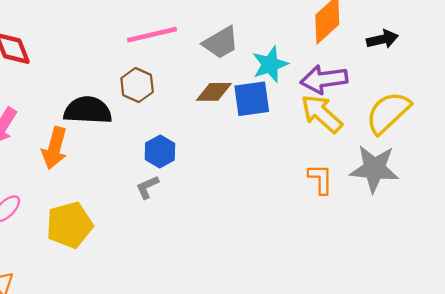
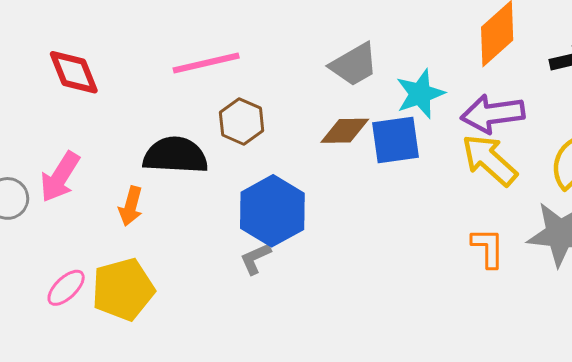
pink line: (152, 35) -> (206, 63), moved
orange arrow: (55, 148) -> (131, 206), size x0.7
blue hexagon: (160, 152) -> (272, 211), size x1.6
yellow pentagon: (69, 225) -> (123, 289), moved

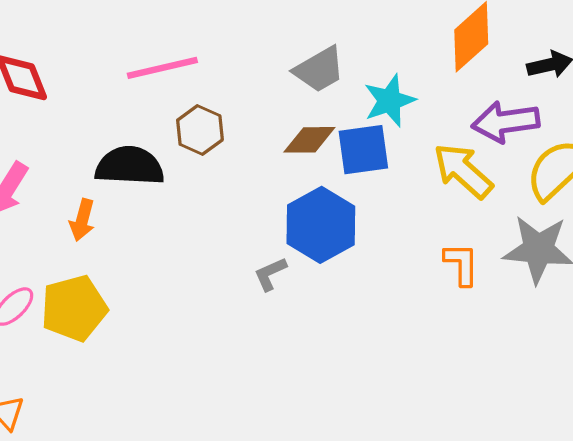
purple arrow: (493, 114) -> (506, 122), moved
blue hexagon: (272, 211) -> (321, 225), moved
gray L-shape: (255, 259) -> (270, 274), moved

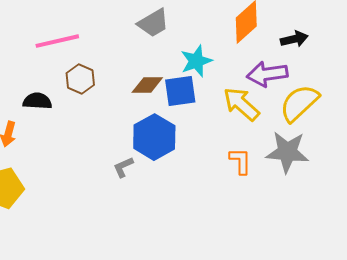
gray trapezoid: (319, 70) -> (153, 23), moved
black semicircle: (130, 166) -> (37, 101), size x0.7

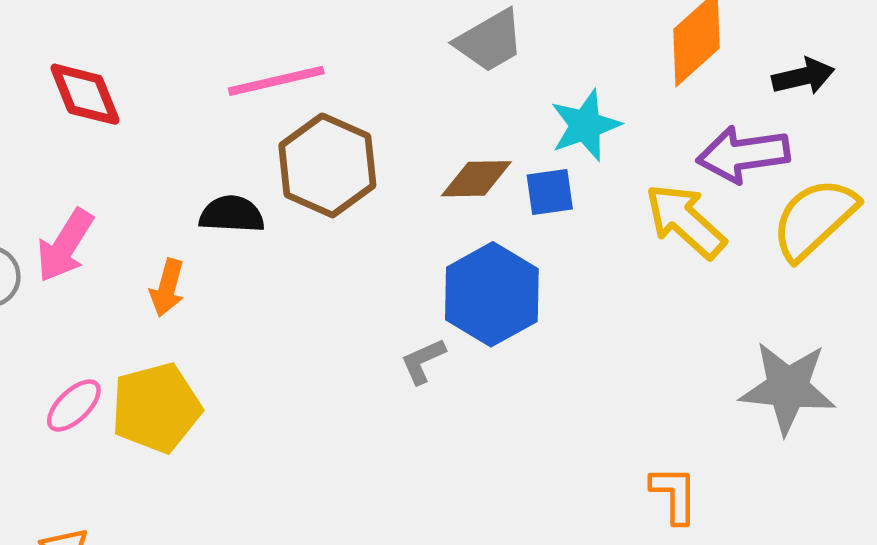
brown hexagon: (80, 79) -> (327, 165), size x1.5
blue square: (180, 91) -> (550, 192), size x0.7
gray star: (287, 152) -> (788, 388), moved
orange L-shape: (240, 161) -> (674, 494), moved

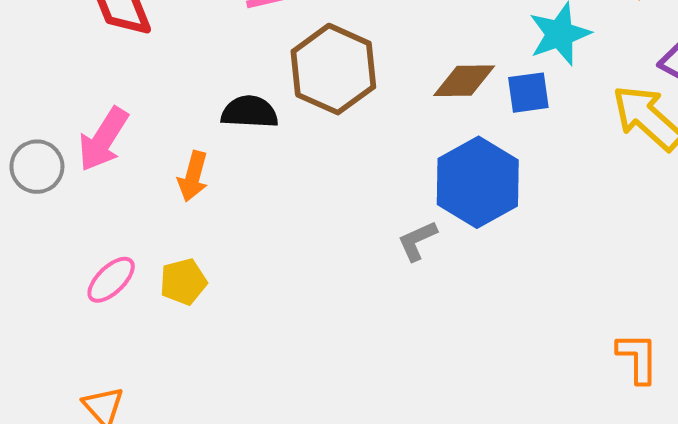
yellow pentagon: (156, 408) -> (183, 282), size x0.6

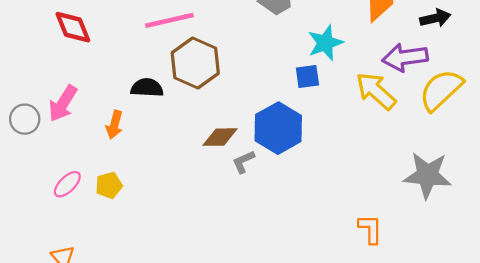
brown diamond: (464, 81) -> (220, 137), moved

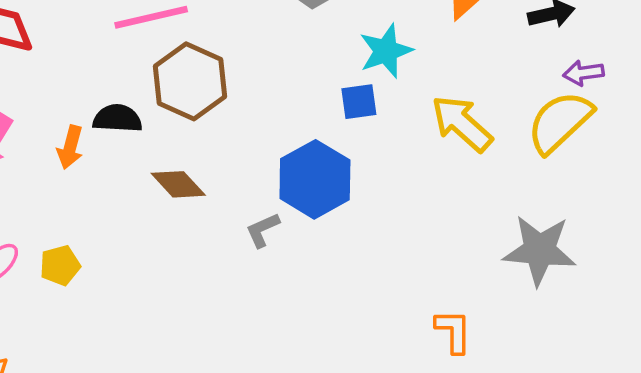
purple arrow: (405, 57) -> (583, 73), moved, size x0.6
orange arrow: (114, 125) -> (70, 147), moved
brown diamond: (220, 137) -> (178, 184), moved, turned 48

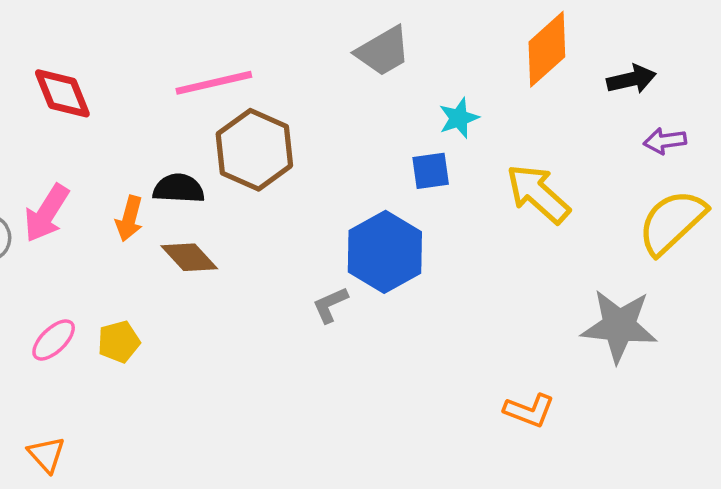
cyan star: (386, 51) -> (459, 118), size x0.7
yellow semicircle: (560, 122) -> (672, 222), moved
brown diamond: (178, 184) -> (189, 257), moved
orange L-shape: (453, 331) -> (529, 410), turned 111

